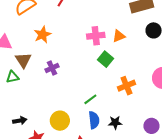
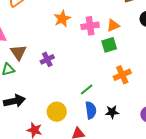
orange star: (43, 35) -> (62, 19), moved
green square: (105, 59) -> (109, 45), moved, turned 35
black arrow: (20, 121) -> (14, 101), moved, size x1.5

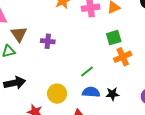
green square: (109, 45) -> (114, 38), moved
purple cross: (47, 59) -> (48, 41), turned 32
blue semicircle: (91, 110) -> (91, 92), turned -78

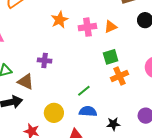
brown triangle: (19, 34) -> (26, 82), moved, turned -30
black star: (112, 94) -> (113, 124), moved

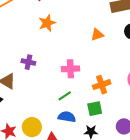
pink cross: (87, 27) -> (70, 69), moved
green square: (111, 57) -> (95, 109), moved
yellow circle: (54, 113) -> (32, 127), moved

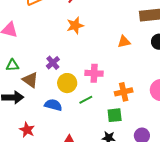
purple cross: (28, 62) -> (53, 63), turned 32
blue semicircle: (67, 117) -> (53, 105), moved
yellow circle: (32, 127) -> (67, 83), moved

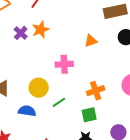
purple cross: (53, 63) -> (21, 33), moved
pink cross: (94, 73) -> (64, 64), moved

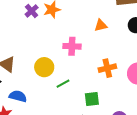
orange cross: (96, 91) -> (107, 68), moved
blue semicircle: (27, 111) -> (18, 96), moved

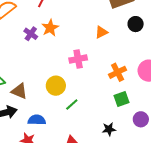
green line: (63, 84) -> (72, 104), moved
green square: (92, 99) -> (122, 99), moved

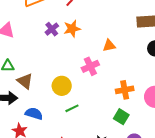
orange triangle: (101, 32) -> (109, 46), moved
pink cross: (78, 59) -> (90, 66), turned -30
green square: (122, 99) -> (121, 117), turned 35

